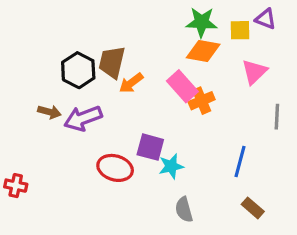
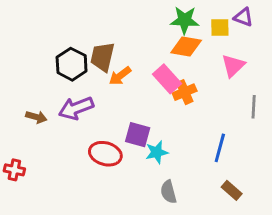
brown arrow: (49, 112) -> (36, 117), moved

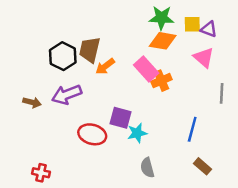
purple triangle: (243, 17) -> (209, 29), moved
pink triangle: (233, 66) -> (204, 57), turned -35
red cross: (14, 170) -> (41, 173), moved

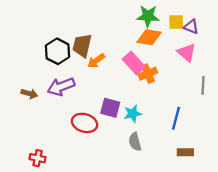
cyan star: (137, 133) -> (133, 114), moved
brown rectangle: (202, 166) -> (185, 152), turned -42
gray semicircle: (147, 168) -> (135, 142), moved

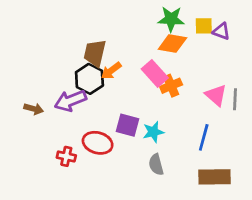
black hexagon: (58, 51) -> (89, 79), moved
pink triangle: (187, 53) -> (216, 95), moved
brown rectangle: (185, 152) -> (215, 177), size x1.6
red cross: (38, 158) -> (66, 156), moved

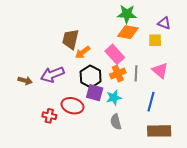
yellow square: (204, 26) -> (155, 40), moved
black hexagon: (89, 79) -> (91, 76), moved
orange cross: (171, 86) -> (118, 73), moved
gray line: (235, 99) -> (136, 73), moved

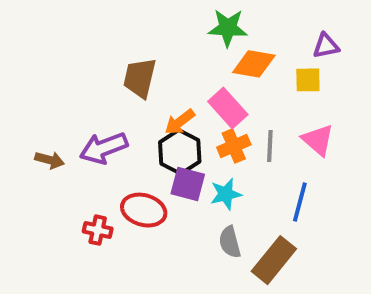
green star: (127, 14) -> (228, 28), moved
purple triangle: (164, 23) -> (326, 46), turned -32
orange arrow: (83, 52) -> (180, 122), moved
brown rectangle: (159, 131) -> (274, 260), moved, turned -50

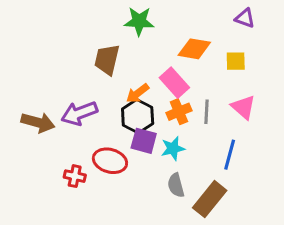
green star: (228, 28) -> (139, 21), moved
purple triangle: (326, 46) -> (245, 18), moved, turned 30
brown arrow: (50, 160) -> (38, 122), size x1.5

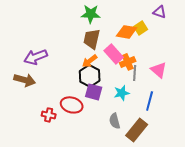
brown trapezoid: (107, 60) -> (92, 39), moved
yellow square: (236, 61) -> (141, 28), moved, turned -32
orange cross: (179, 112) -> (128, 62), moved
purple arrow: (79, 113) -> (36, 57), moved
cyan star: (173, 148) -> (122, 93), moved

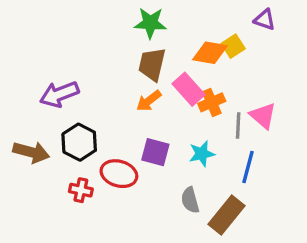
gray line: (135, 73) -> (238, 126), moved
black hexagon: (90, 76) -> (79, 142), moved
brown arrow: (25, 80) -> (31, 152), moved

